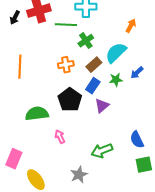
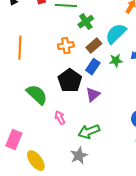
purple triangle: (102, 106) -> (93, 95), moved
green semicircle: (37, 114) -> (37, 95), turned 50
green arrow: (102, 151) -> (89, 132), moved

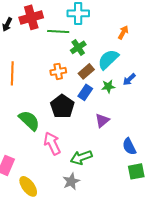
purple triangle: (93, 95) -> (102, 120), moved
pink arrow: (60, 118) -> (52, 143), size x1.6

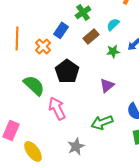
cyan semicircle: (108, 59) -> (113, 24), size x0.6
orange cross: (58, 71) -> (43, 46), moved, turned -35
blue rectangle: (85, 92) -> (61, 30), moved
green arrow: (81, 157) -> (102, 122), moved

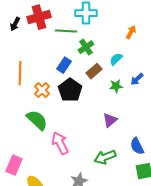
orange cross: (43, 46) -> (42, 90), moved
black pentagon: (67, 71) -> (70, 90), moved

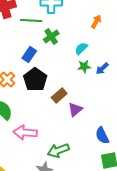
brown rectangle: (94, 71) -> (59, 96), moved
green star: (116, 86) -> (84, 66), moved
pink arrow: (60, 143) -> (25, 132), turned -60
green arrow: (105, 157) -> (58, 150), moved

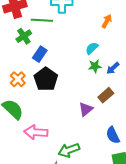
green cross: (51, 36) -> (24, 36), moved
brown rectangle: (59, 96) -> (106, 95), moved

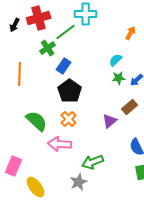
green line: (42, 20) -> (66, 32), turned -40
orange cross: (18, 79) -> (69, 119), moved

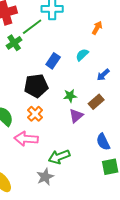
blue rectangle: (64, 66) -> (53, 61), moved
green star: (119, 78) -> (70, 96), moved
black pentagon: (70, 91) -> (36, 86), turned 30

